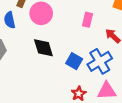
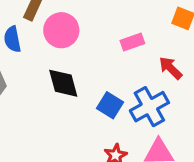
pink rectangle: (88, 20) -> (132, 42), turned 56

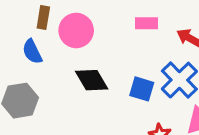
pink rectangle: (132, 42) -> (147, 23), turned 35

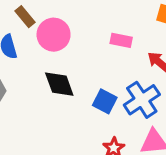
brown rectangle: (43, 18) -> (25, 17), turned -60

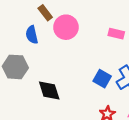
black diamond: (59, 84) -> (49, 91), moved

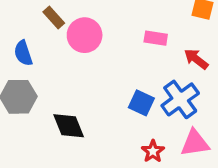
blue semicircle: (32, 35) -> (23, 53), moved

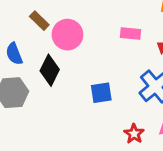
blue square: (141, 103) -> (101, 93), moved, turned -30
black diamond: (69, 126) -> (50, 70), moved, turned 52

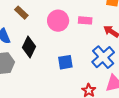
pink circle: (68, 35) -> (58, 21), moved

